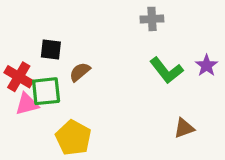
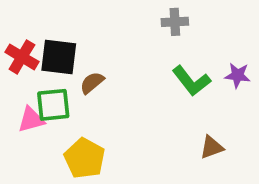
black square: (51, 49) -> (59, 57), size x1.5
purple star: (207, 66) -> (237, 75), turned -30
red cross: (19, 77) -> (22, 57), moved

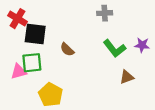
red cross: (22, 57) -> (18, 19), moved
brown semicircle: (92, 83) -> (67, 49), moved, turned -96
brown triangle: (212, 147) -> (127, 77), moved

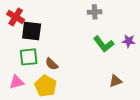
brown semicircle: (67, 49) -> (52, 64), moved
pink triangle: (19, 72) -> (17, 82), moved
brown triangle: (127, 77) -> (116, 81), moved

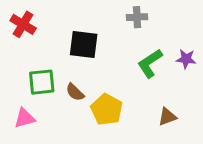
black square: (32, 31) -> (84, 45), moved
green L-shape: (104, 44) -> (150, 63), turned 95
yellow pentagon: (46, 86) -> (107, 109), moved

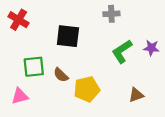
yellow pentagon: (107, 109) -> (87, 89), turned 30

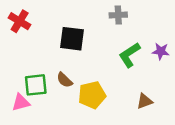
green square: (34, 67) -> (36, 85), moved

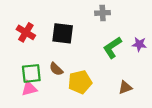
red cross: (20, 21) -> (26, 32), moved
pink triangle: (21, 102) -> (29, 89), moved

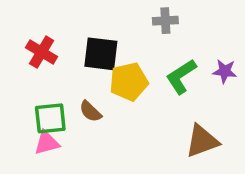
yellow pentagon: (80, 82) -> (129, 82), moved
brown triangle: (125, 87) -> (202, 141), size x1.5

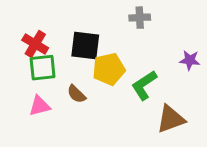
green L-shape: (181, 76) -> (144, 85), moved
green square: (50, 118) -> (43, 68), moved
pink triangle: (47, 143) -> (40, 106), moved

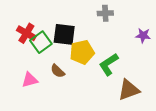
purple star: (190, 60) -> (143, 35), moved
green square: (43, 68) -> (41, 42), moved, turned -30

